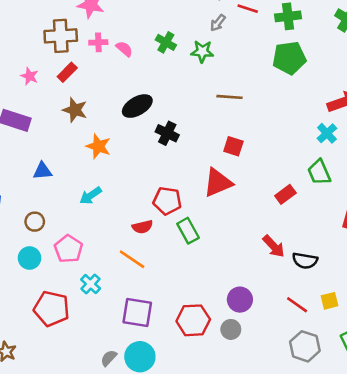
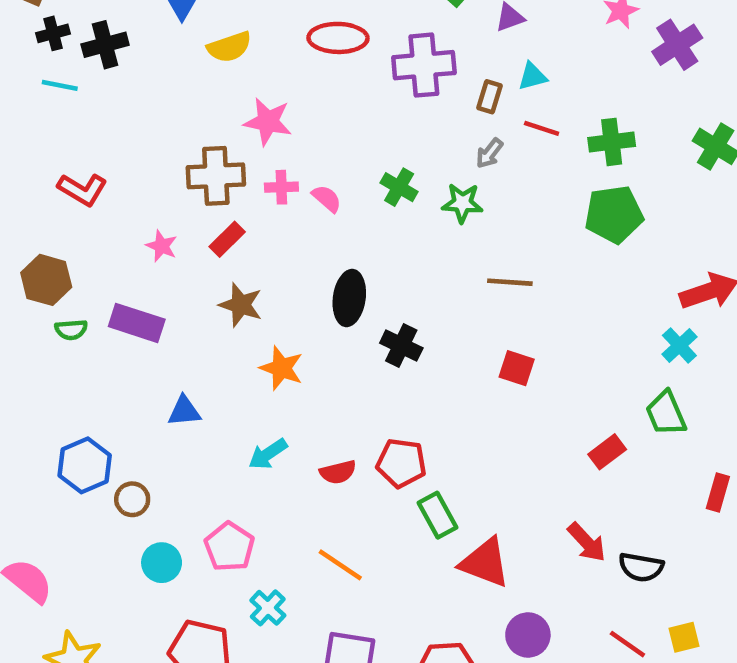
black ellipse: (137, 106) -> (349, 298), turned -52
red triangle: (218, 183) -> (485, 563), moved, turned 44
brown circle: (35, 222) -> (132, 499), moved
red semicircle: (143, 227) -> (338, 472), moved

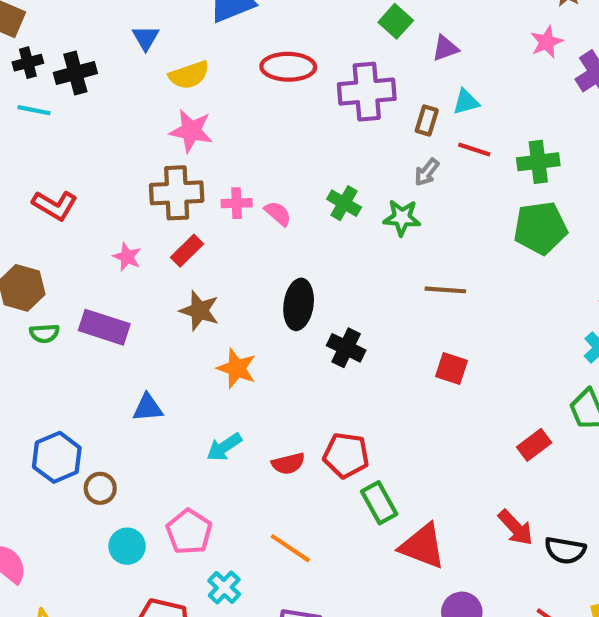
pink star: (268, 122) -> (191, 131), moved

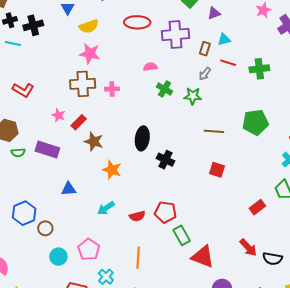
pink semicircle: (278, 213) -> (150, 67), moved, turned -48
green pentagon: (540, 228) -> (255, 122), moved
red rectangle: (187, 251) -> (79, 122), moved
orange line: (290, 548) -> (138, 258), turned 60

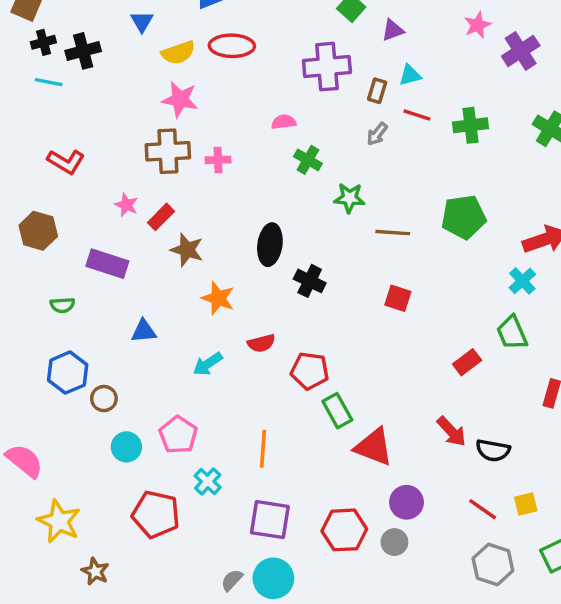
red ellipse: (137, 22) -> (232, 46), moved
green star: (193, 96) -> (349, 198), moved
green semicircle: (18, 153) -> (62, 305), moved
red semicircle: (137, 216) -> (261, 343), moved

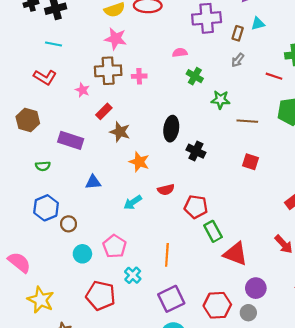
cyan line: (49, 82) -> (54, 44), moved
red line: (417, 115) -> (274, 76), moved
pink star: (126, 205) -> (82, 90), moved
purple square: (270, 520) -> (171, 299), turned -35

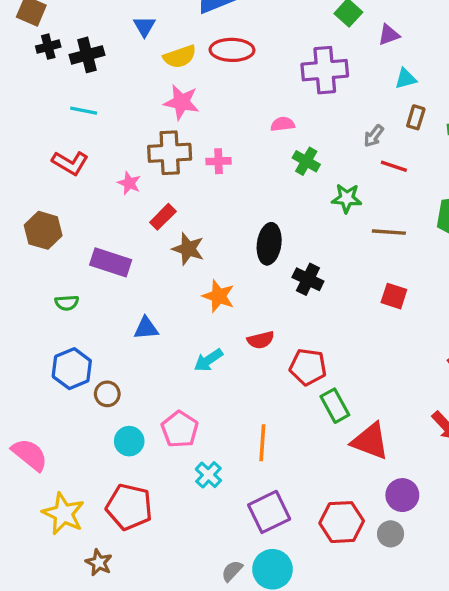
brown rectangle: (238, 33) -> (416, 117), moved
red line: (274, 76) -> (394, 166), moved
red pentagon: (101, 296) -> (129, 507), moved

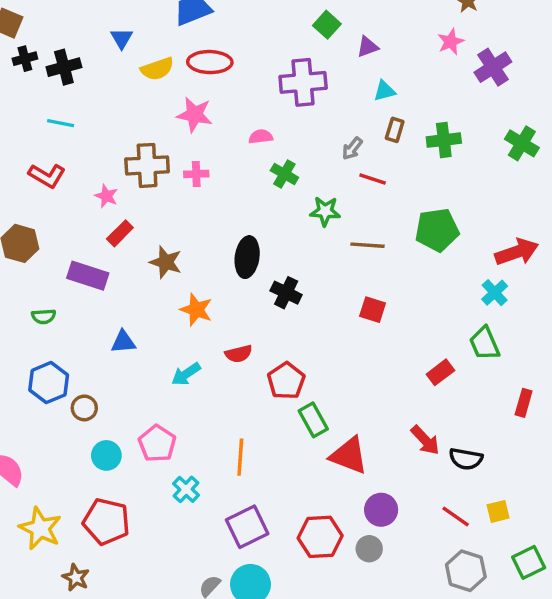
pink star: (181, 102) -> (195, 115), moved
red rectangle: (163, 217) -> (120, 233), moved
red pentagon: (308, 367) -> (286, 381), turned 30

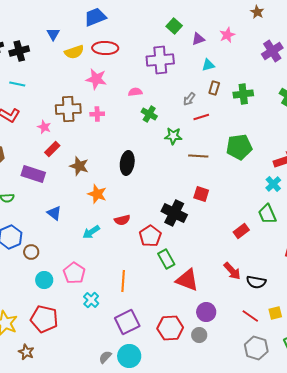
pink star: (451, 42) -> (227, 35), moved
red line: (373, 179) -> (201, 117), turned -35
black cross: (286, 293) -> (174, 213), moved, size x1.4
blue triangle: (123, 342) -> (54, 213), turned 42

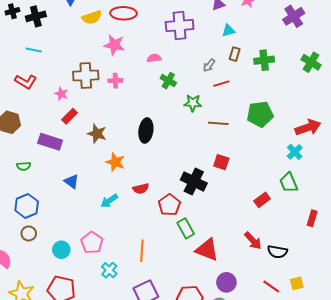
brown circle: (31, 252) -> (29, 233), moved

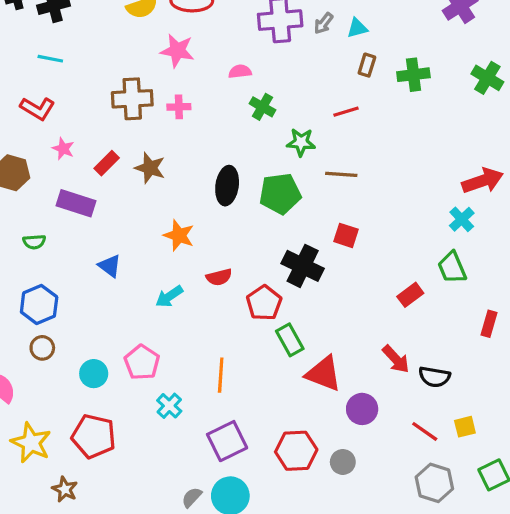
gray arrow: (209, 65) -> (324, 23), moved
pink star: (61, 94) -> (63, 149), moved
green pentagon: (260, 114) -> (280, 194), moved
brown star: (97, 134) -> (150, 168), moved
purple circle: (226, 282) -> (362, 409), moved

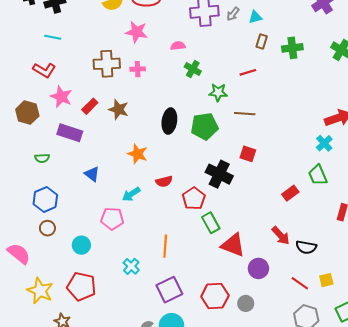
pink star: (63, 149) -> (61, 97), size x1.5
pink pentagon: (142, 362) -> (112, 219), moved, turned -30

